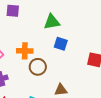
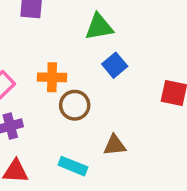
blue square: (61, 44) -> (115, 65), turned 32

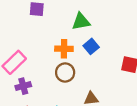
orange cross: (52, 77) -> (64, 49), moved

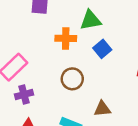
orange cross: (64, 49) -> (66, 38), moved

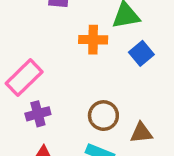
brown circle: (72, 79) -> (103, 116), moved

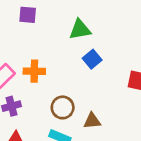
orange cross: (93, 40) -> (34, 71), moved

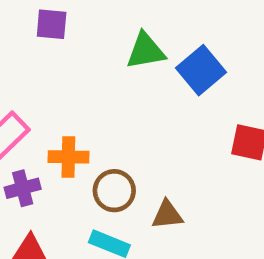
blue square: (92, 59) -> (201, 70), moved, size x1.4
orange cross: (34, 71) -> (68, 157), moved

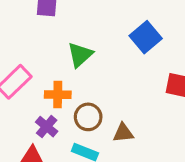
green triangle: (146, 51) -> (80, 55), moved, turned -32
purple cross: (23, 188) -> (47, 127), moved, turned -35

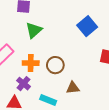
green triangle: (80, 55) -> (34, 30), moved
brown circle: (88, 117) -> (55, 65), moved

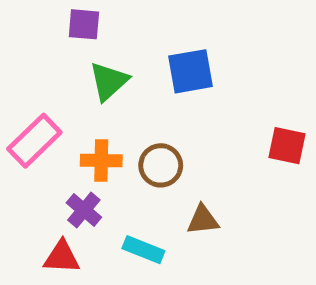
blue square: (87, 26) -> (190, 71), moved, turned 30

